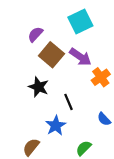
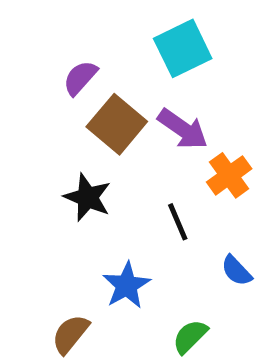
black line: (69, 102) -> (178, 222), moved

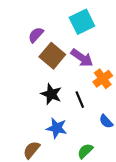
black star: (88, 197) -> (51, 94), moved
blue star: (127, 285) -> (57, 128), turned -30

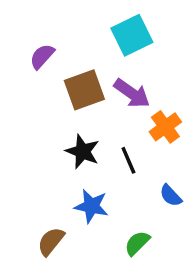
purple semicircle: (36, 35) -> (42, 56), moved
brown square: (52, 56) -> (84, 90), turned 30

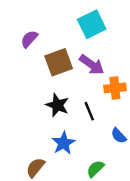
orange cross: (165, 127) -> (115, 88), turned 30
blue star: (91, 206) -> (64, 143), turned 30

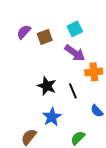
cyan square: (92, 24) -> (75, 29), moved, size x0.7
brown square: (59, 62) -> (45, 37), moved, size x0.7

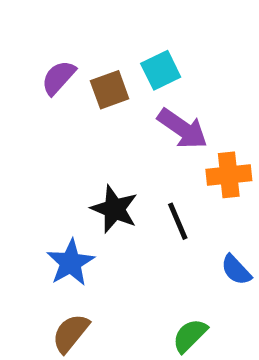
cyan square: (75, 29) -> (161, 70), moved
blue star: (52, 117) -> (71, 263), moved

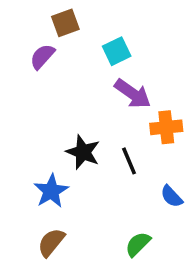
brown square: (110, 90) -> (65, 23), moved

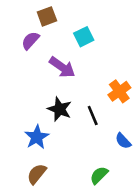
purple arrow: (133, 94) -> (62, 67), moved
orange cross: (166, 127) -> (119, 91), turned -30

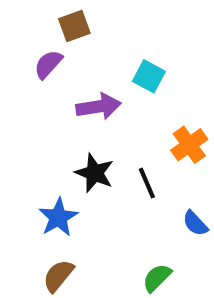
cyan square: (84, 37) -> (149, 76), moved, turned -36
purple arrow: (62, 67) -> (99, 107), turned -44

